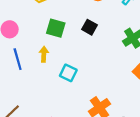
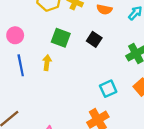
cyan square: (68, 73) -> (108, 89), moved, turned 35

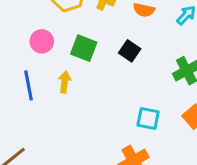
pink circle: (15, 35) -> (42, 41), moved
cyan square: (108, 89) -> (148, 118), turned 35

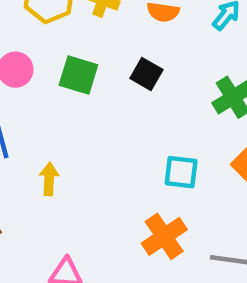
yellow arrow: (65, 82) -> (49, 179), moved

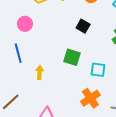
green square: (78, 75) -> (72, 57), moved

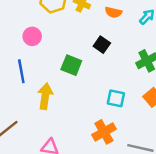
green square: (72, 57) -> (71, 65), moved
yellow arrow: (40, 72) -> (45, 96), size x1.5

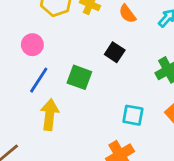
orange semicircle: (113, 12) -> (127, 14), turned 42
blue line: (21, 71) -> (39, 80), moved, turned 45

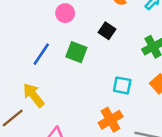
pink circle: (32, 45) -> (65, 13), moved
yellow arrow: (50, 115) -> (34, 95), moved, turned -45

